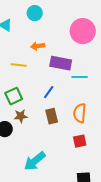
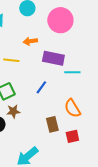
pink circle: (83, 31) -> (60, 20), moved
orange semicircle: (80, 113) -> (72, 108), turned -36
brown rectangle: (52, 116) -> (52, 124), moved

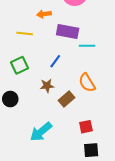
brown star: (13, 111) -> (47, 86), moved
brown rectangle: (52, 124) -> (67, 99), turned 63
red square: (72, 136) -> (86, 127), moved

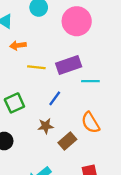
orange arrow: (44, 14) -> (18, 45), moved
purple rectangle: (68, 31) -> (69, 65), turned -30
yellow line: (25, 34) -> (36, 67), moved

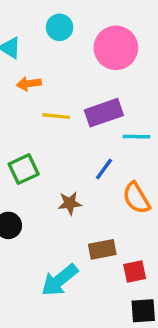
blue line: (55, 98) -> (104, 169), moved
brown rectangle: (67, 141) -> (102, 249), moved, turned 30

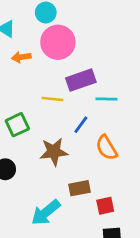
pink circle: (116, 48) -> (58, 42), moved
yellow line: (56, 116) -> (52, 99), moved
brown star: (70, 203) -> (54, 152), size x1.5

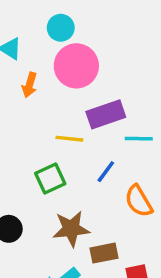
orange arrow: (21, 57) -> (29, 85), turned -66
green square: (17, 125) -> (50, 179), moved
brown star: (54, 152) -> (71, 229), moved

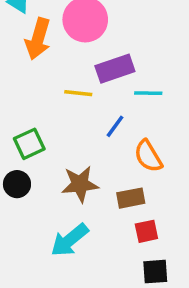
orange arrow: (29, 85) -> (38, 39), size x1.6
green square: (50, 179) -> (29, 144), moved
brown rectangle: (104, 253) -> (131, 198), moved

